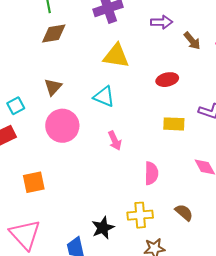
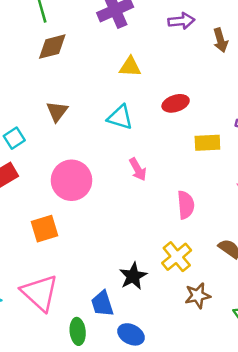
brown arrow: (192, 41) -> (220, 40), turned 30
yellow triangle: (116, 56) -> (130, 67), size x0.7
red ellipse: (167, 80) -> (176, 103), moved
pink circle: (62, 126) -> (72, 180), moved
yellow cross: (140, 215) -> (177, 257), turned -30

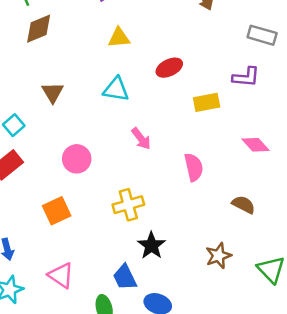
pink circle: (72, 180) -> (77, 159), size x0.7
yellow cross: (177, 257) -> (128, 205), moved, turned 32
pink triangle: (40, 293) -> (61, 275), size x0.7

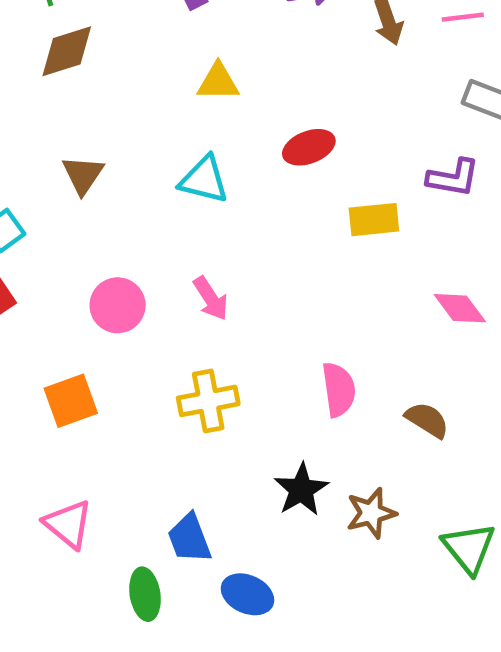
pink arrow: (141, 139) -> (211, 298), moved
pink semicircle: (194, 167) -> (339, 390), moved
black star: (151, 246) -> (301, 490), moved

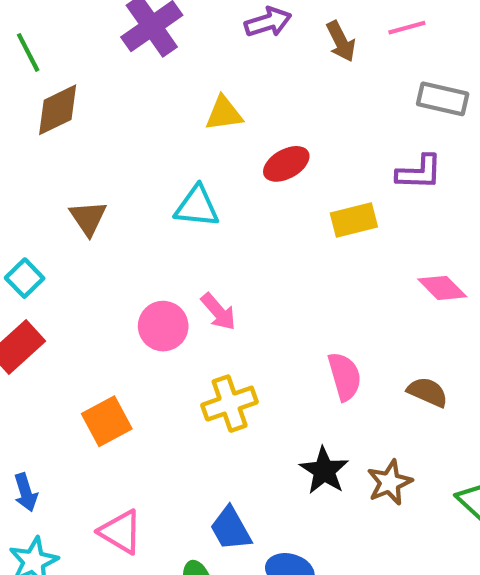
yellow triangle: (218, 82) -> (224, 113), moved
pink circle: (118, 305) -> (163, 326), moved

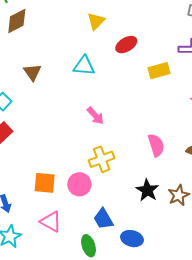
yellow triangle: (224, 113) -> (96, 21), turned -36
pink circle: (163, 326) -> (79, 184), moved
orange square: (107, 421) -> (45, 183), moved, turned 35

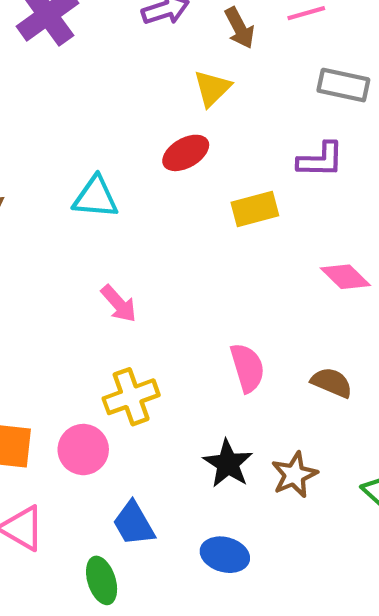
yellow triangle: (96, 21) -> (212, 88), moved
blue ellipse: (132, 239) -> (225, 555), moved

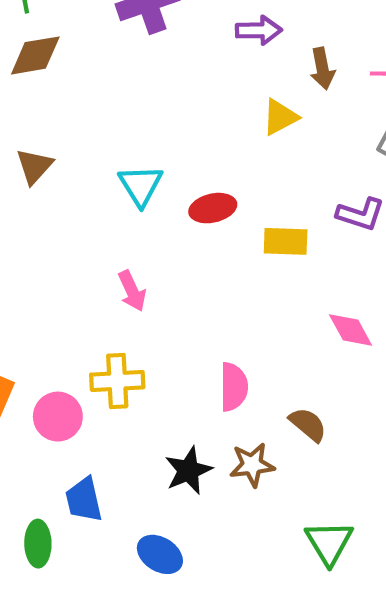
red ellipse: (186, 153) -> (213, 208), moved
cyan triangle: (96, 197) -> (141, 185), turned 36
brown star: (294, 475) -> (252, 465), moved

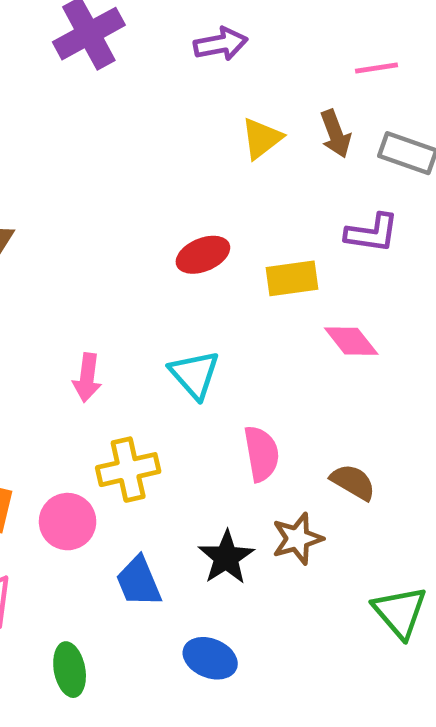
brown arrow: (322, 69) -> (336, 134), moved
cyan triangle: (141, 185) -> (195, 374), moved
pink arrow: (132, 291) -> (87, 378), moved, turned 42
pink diamond: (351, 330) -> (351, 341), moved
blue trapezoid: (84, 500) -> (139, 582), moved

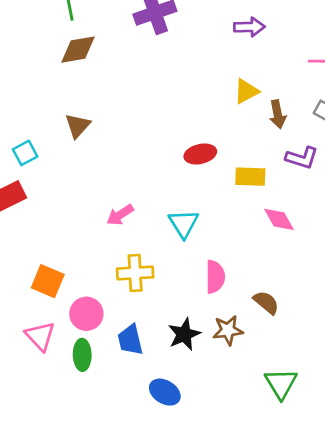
purple arrow: (221, 44) -> (249, 27), moved
brown arrow: (336, 134) -> (278, 114), moved
pink arrow: (87, 378) -> (120, 215), turned 40
pink circle: (68, 522) -> (86, 314), moved
green ellipse: (70, 670) -> (82, 355), moved

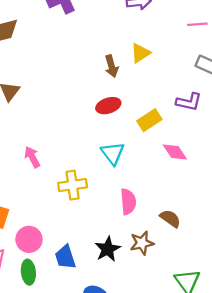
brown arrow: (278, 114) -> (112, 66), moved
yellow rectangle: (250, 177) -> (149, 120), turned -30
pink arrow: (120, 215) -> (32, 157), moved, turned 100
cyan triangle: (184, 224) -> (113, 153), moved
yellow cross: (135, 273) -> (73, 185), moved

